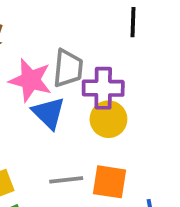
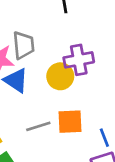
purple cross: (103, 88) -> (79, 60), moved

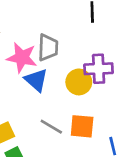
gray line: (38, 126) -> (51, 127), turned 40

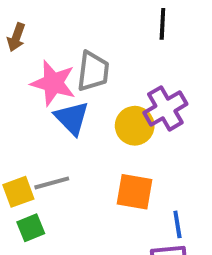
purple cross: (99, 69) -> (165, 108), turned -32
gray line: (51, 127) -> (52, 183), moved, turned -50

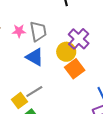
pink star: (53, 83) -> (19, 31), moved, size x0.6
orange square: (134, 192) -> (75, 69), moved, turned -30

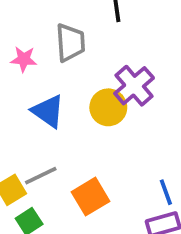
gray trapezoid: (38, 31) -> (70, 43), moved
orange square: (75, 69) -> (91, 197), moved

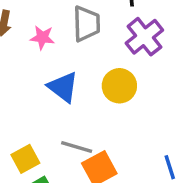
purple cross: (134, 86) -> (144, 37), moved
gray line: (41, 176) -> (77, 147), moved, turned 40

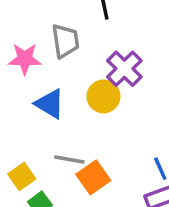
purple cross: (144, 37) -> (124, 69), moved
pink star: (42, 38) -> (25, 59), size x1.4

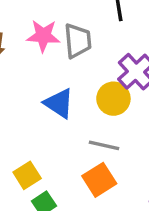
pink star: (25, 59) -> (43, 36), moved
gray line: (69, 160) -> (104, 145), moved

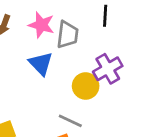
blue triangle: (59, 103) -> (41, 64), moved

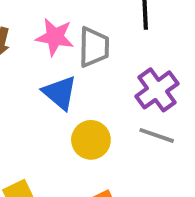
yellow circle: (86, 86) -> (91, 140), moved
gray line: (70, 121) -> (157, 135), moved

